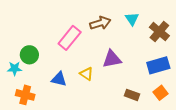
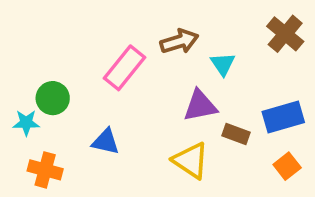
cyan triangle: (132, 19) -> (223, 64), moved
brown cross: (159, 32) -> (285, 34), moved
yellow triangle: (86, 74) -> (191, 160), moved, size x1.5
brown rectangle: (132, 95) -> (236, 134), moved

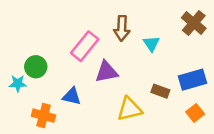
brown arrow: (179, 41) -> (122, 28), turned 110
purple triangle: (200, 106) -> (106, 72), moved
yellow triangle: (191, 160) -> (130, 109), turned -48
orange cross: (45, 170) -> (43, 116), moved

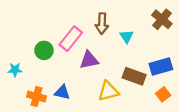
green circle: (36, 67) -> (44, 50), moved
brown rectangle: (160, 91) -> (134, 76), size x1.5
blue triangle: (72, 96) -> (62, 92), moved

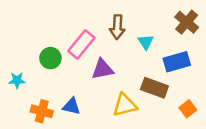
blue rectangle: (161, 66) -> (177, 62), moved

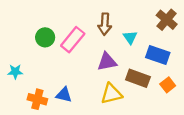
green circle: (50, 58) -> (45, 37), moved
blue rectangle: (177, 62) -> (158, 55), turned 35
purple triangle: (102, 69) -> (107, 62), moved
orange square: (188, 109) -> (168, 85), moved

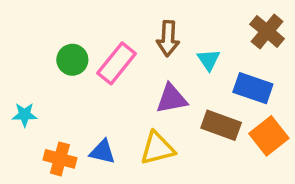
orange square: (168, 85) -> (269, 136), size x1.5
yellow triangle: (111, 94) -> (157, 148), moved

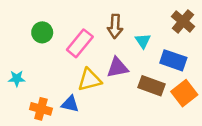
green circle: (72, 60) -> (42, 32), moved
yellow triangle: (157, 148) -> (90, 80), moved

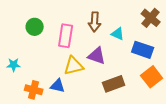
cyan triangle: (143, 41) -> (118, 34), turned -32
pink rectangle: (80, 43) -> (66, 36), turned -30
purple triangle: (117, 68) -> (97, 56), turned 30
brown rectangle: (151, 86) -> (114, 84), moved, turned -40

